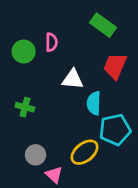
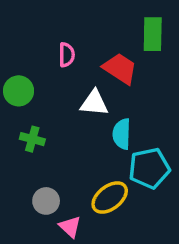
green rectangle: (103, 25) -> (153, 34), moved, turned 55
green circle: (24, 52) -> (19, 91), moved
red trapezoid: (115, 66) -> (120, 69), moved, turned 100

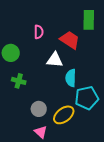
gray circle: (46, 201) -> (39, 109), moved

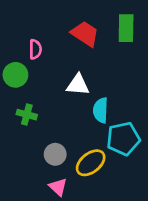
pink semicircle: (39, 32) -> (35, 49), moved
red trapezoid: (70, 40) -> (85, 34), moved

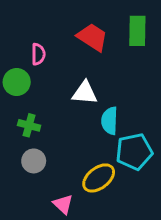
gray circle: (55, 154) -> (34, 161), moved

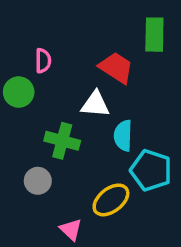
red trapezoid: (92, 37) -> (116, 68), moved
green cross: (29, 125) -> (62, 141), moved, size x1.4
cyan pentagon: (134, 152) -> (151, 170), turned 30

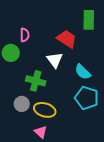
white triangle: (95, 104) -> (55, 60), turned 48
cyan semicircle: (123, 136) -> (83, 72), moved, turned -48
yellow ellipse: (111, 200) -> (45, 110), moved, turned 55

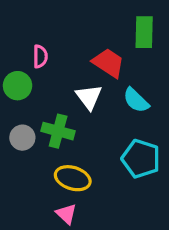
cyan semicircle: (83, 72) -> (136, 100), moved
gray circle: (22, 104) -> (22, 138), moved

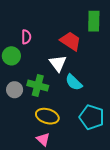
cyan semicircle: (136, 100) -> (74, 82), moved
cyan pentagon: (141, 159) -> (92, 117), moved

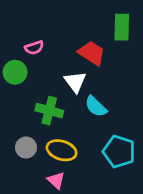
pink semicircle: (26, 37) -> (34, 48), turned 72
gray circle: (15, 90) -> (26, 148), moved

